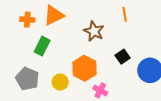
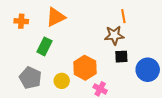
orange cross: (27, 20) -> (21, 21), moved
brown star: (94, 31) -> (114, 35), moved, turned -30
black square: (123, 57) -> (121, 57), turned 32

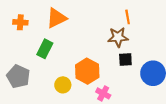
gray pentagon: (30, 78) -> (18, 76), moved

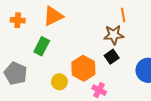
black square: (125, 59) -> (112, 57), moved, turned -32

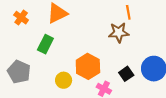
orange cross: (18, 20) -> (21, 18), turned 32
black square: (112, 57) -> (126, 74), moved

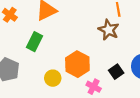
brown star: (119, 32) -> (109, 30), turned 30

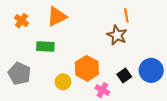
green rectangle: (34, 42) -> (45, 47), turned 66

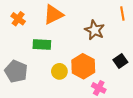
brown star: (117, 35) -> (95, 30), moved
black square: (124, 76) -> (120, 61), moved
yellow circle: (63, 82) -> (59, 71), moved

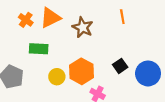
orange cross: (18, 19) -> (26, 20), moved
brown star: (95, 30) -> (83, 27), moved

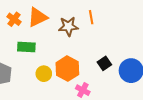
orange line: (122, 17) -> (91, 17), moved
brown star: (83, 27) -> (68, 26), turned -30

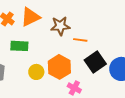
orange line: (91, 17) -> (80, 40), moved, turned -72
black square: (104, 63) -> (95, 62), size x1.5

